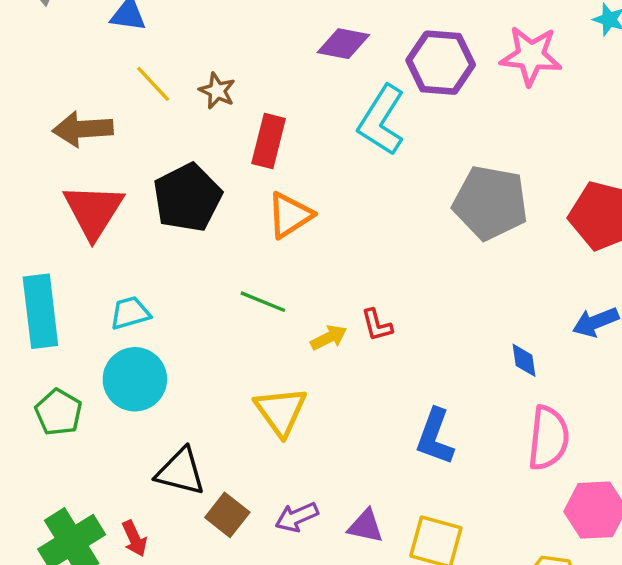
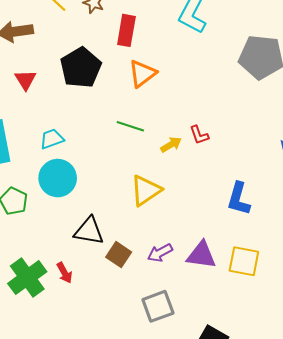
red triangle: (93, 211) -> (25, 80), size x0.6
yellow triangle: (281, 411) -> (146, 190), turned 36
purple triangle: (366, 526) -> (201, 255), size x1.4

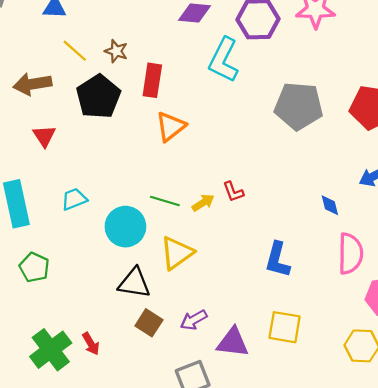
black pentagon: (81, 68) -> (98, 97), moved
green line: (130, 126) -> (165, 201), moved
cyan circle: (58, 178) -> (125, 227), moved
black triangle: (89, 231) -> (134, 283), moved
purple triangle: (201, 255) -> (233, 342), moved

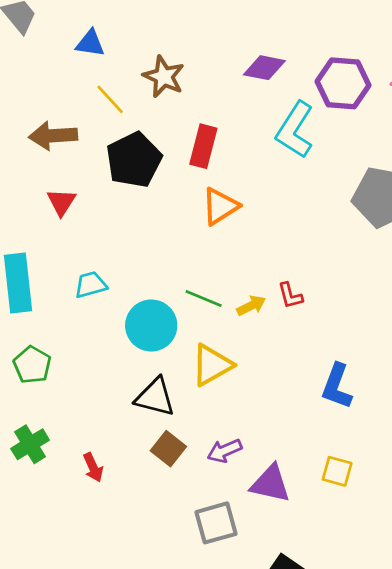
brown star: (116, 51) -> (164, 77), moved, size x1.4
yellow square: (285, 327) -> (337, 471), size x0.7
green cross: (51, 350) -> (30, 444), moved, size x0.7

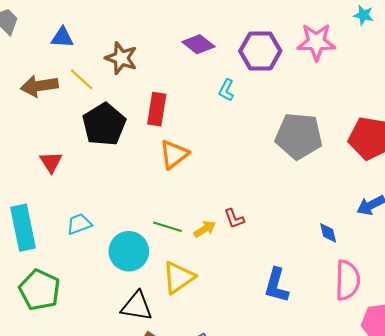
purple diamond: (264, 68) -> (198, 44), turned 32
cyan L-shape: (295, 130) -> (226, 90), size x0.5
brown arrow: (53, 136) -> (39, 86), moved
green pentagon: (32, 365) -> (40, 290), size x1.4

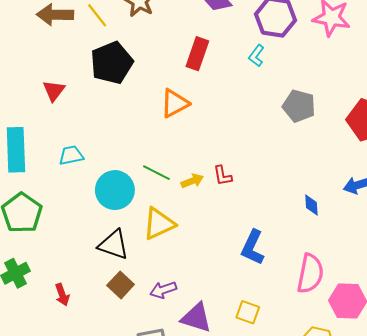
cyan L-shape: (226, 90) -> (256, 56), moved
red rectangle: (157, 109) -> (197, 54), moved
gray pentagon: (299, 136) -> (299, 106), size x0.7
pink semicircle: (347, 280) -> (310, 274), moved

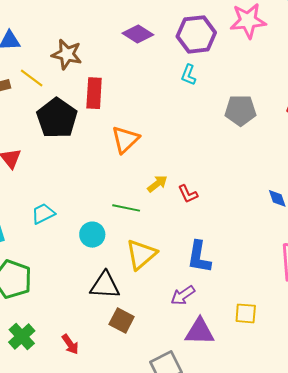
red rectangle: (197, 54) -> (94, 93), moved
yellow arrow: (192, 181) -> (157, 184), moved
cyan circle: (115, 190) -> (92, 235), size x0.7
blue L-shape: (253, 247) -> (199, 257), moved
purple arrow: (163, 290) -> (183, 295), moved

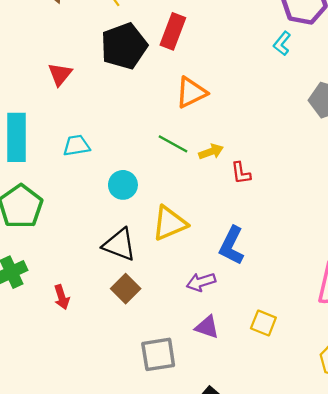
green line: (126, 208) -> (173, 144), moved
purple triangle: (200, 332) -> (207, 327), size x0.7

